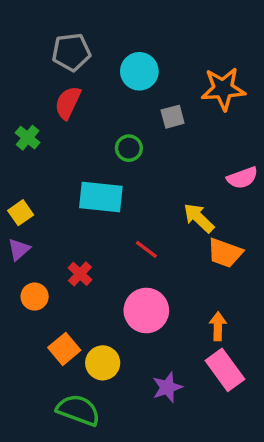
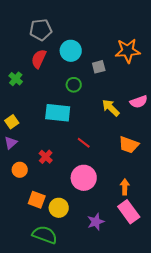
cyan circle: (139, 71) -> (71, 51), moved
yellow arrow: (199, 218) -> (111, 108), moved
orange square: (64, 349) -> (37, 200), turned -30

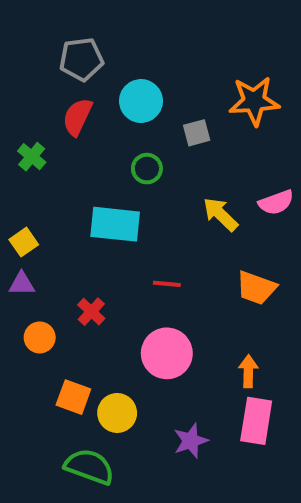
purple triangle: (11, 143) -> (22, 284), turned 40
red line: (84, 143) -> (167, 284), turned -32
pink rectangle: (129, 212) -> (256, 421), turned 45

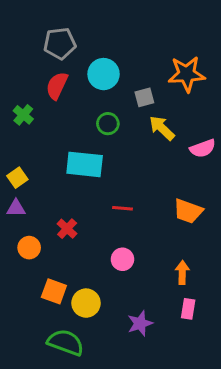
yellow arrow: (220, 214) -> (162, 128), moved
pink circle: (167, 353) -> (122, 259), size x0.6
pink rectangle: (256, 421) -> (188, 309), size x0.6

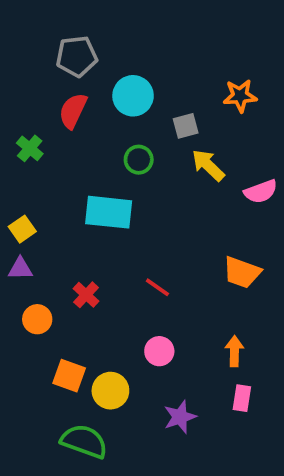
orange star: (187, 74) -> (240, 96), size x0.7
red line: (122, 208) -> (157, 287), moved, turned 30
pink circle: (122, 259) -> (159, 351), moved

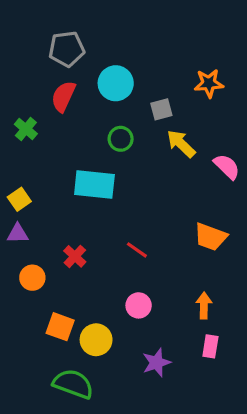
pink semicircle: (261, 192) -> (227, 167), turned -116

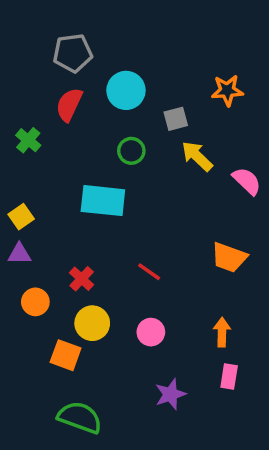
yellow circle: (96, 340) -> (92, 323), moved

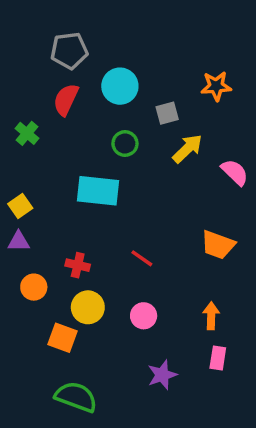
yellow arrow: (197, 156) -> (187, 149), turned 92
red cross: (82, 279) -> (78, 265), turned -30

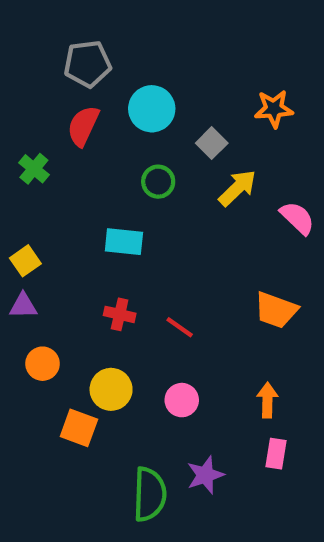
gray square: (167, 113) -> (212, 143), turned -30
cyan rectangle: (98, 191) -> (124, 242), size x0.7
red cross: (78, 265) -> (120, 314), moved
green semicircle: (76, 397) -> (150, 494), moved, turned 72

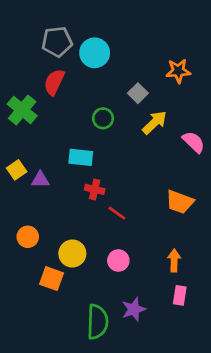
cyan circle: (152, 109) -> (95, 53), moved
green cross: (34, 169) -> (22, 110), size x1.5
purple triangle: (23, 306) -> (40, 180), moved
red cross: (120, 314) -> (95, 189), moved

